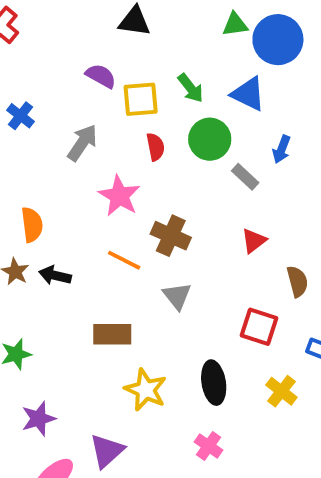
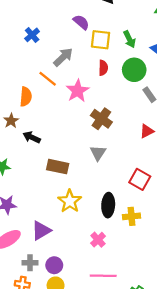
orange line: (124, 260) -> (48, 79), moved
black arrow: (55, 275) -> (32, 137), moved
yellow cross: (281, 391) -> (132, 216), moved, turned 35

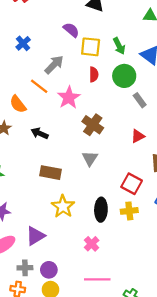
orange semicircle: (26, 97) -> (18, 104), turned 138
black arrow: (32, 137) -> (40, 133), moved
yellow cross: (132, 216) -> (129, 211), moved

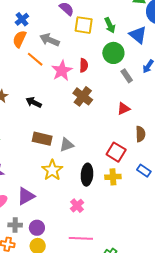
gray arrow: (54, 65) -> (50, 40), turned -114
red semicircle: (94, 74) -> (84, 65), moved
orange semicircle: (18, 104) -> (19, 39), moved, turned 60
gray triangle: (90, 158) -> (67, 145), moved, turned 35

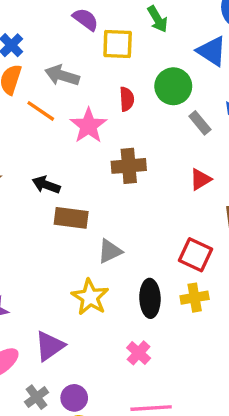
green arrow: (110, 25) -> (158, 19), moved
red semicircle: (84, 65) -> (127, 99), moved
brown cross: (83, 96) -> (129, 166), turned -36
brown rectangle: (42, 139) -> (71, 218), moved
gray cross: (15, 225) -> (36, 397), turned -32

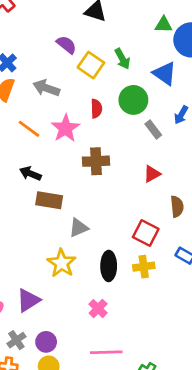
green arrow: (158, 19) -> (122, 59), moved
yellow square: (118, 44) -> (91, 65), turned 30
orange line: (41, 111) -> (29, 129), moved

